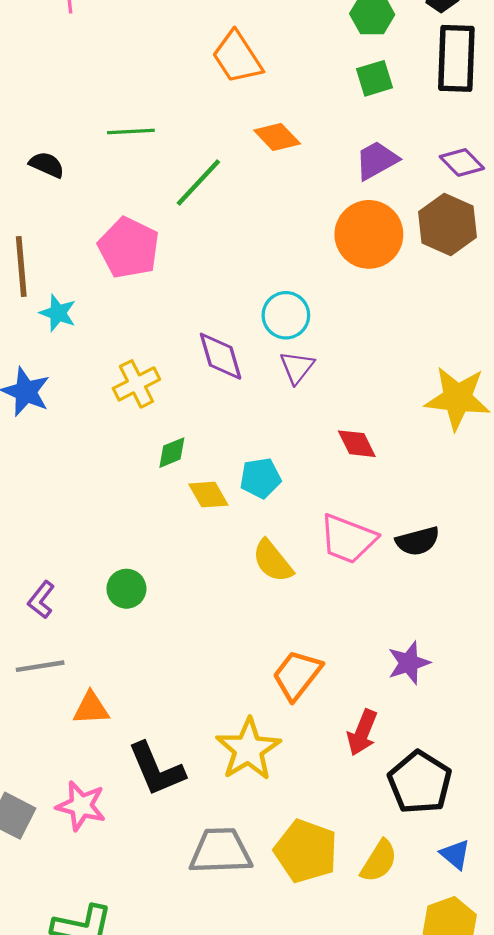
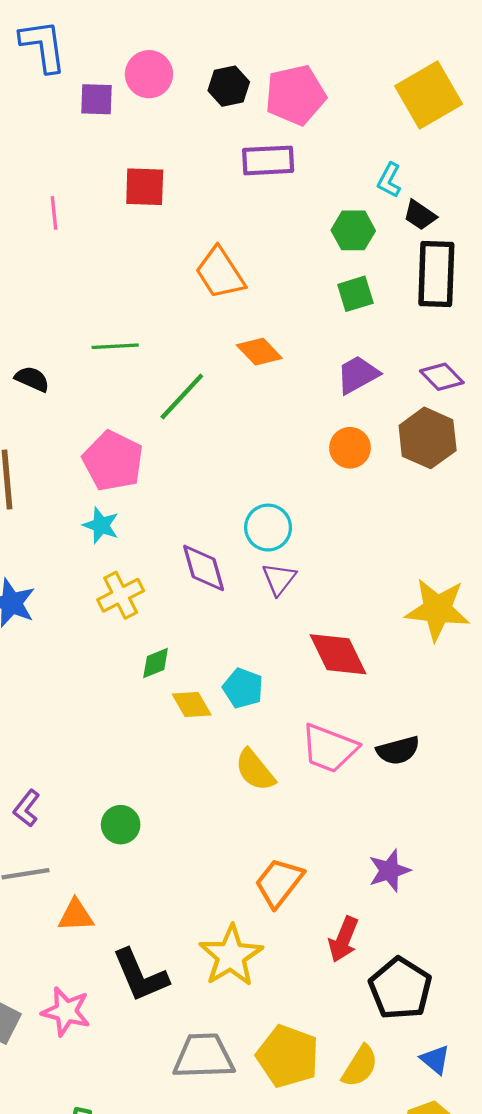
orange circle: (369, 234) -> (350, 448), size x0.6
cyan star: (58, 313) -> (101, 525), moved
red diamond: (357, 444) -> (338, 654), size x1.5
cyan pentagon: (260, 478) -> (243, 688), turned 30
green circle: (126, 589) -> (121, 825), moved

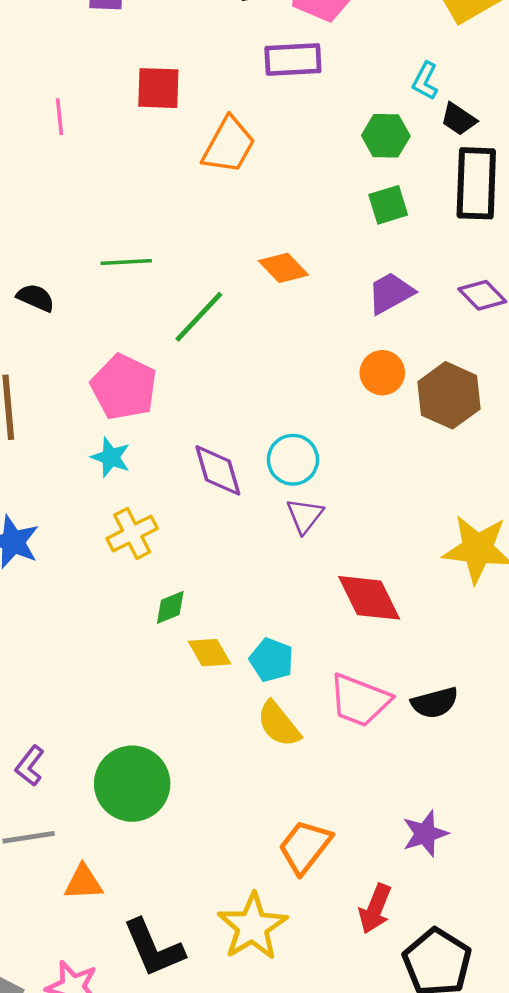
orange trapezoid: (220, 273) -> (229, 145), moved, turned -118
brown hexagon: (428, 438) -> (449, 395), moved
purple diamond: (204, 568) -> (218, 470), moved
cyan pentagon: (243, 688) -> (271, 660), moved
green circle: (121, 825) -> (132, 784), size x1.8

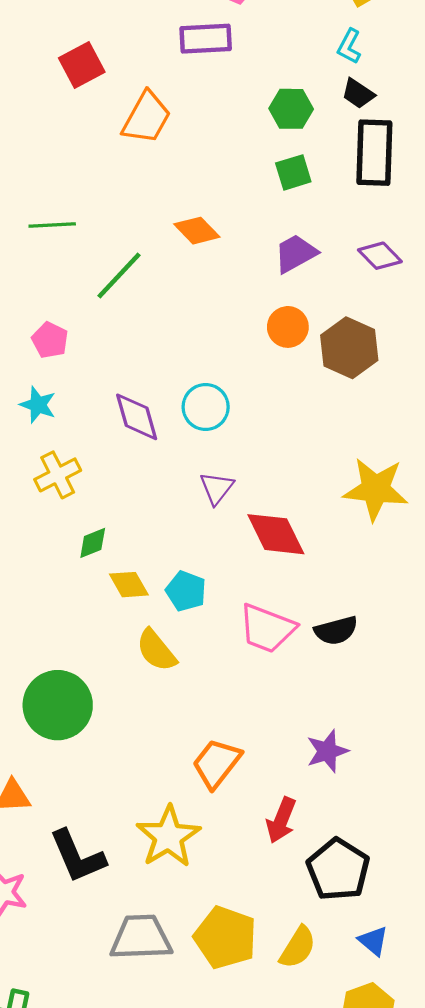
cyan L-shape: (425, 81) -> (349, 46), moved
red square: (158, 88) -> (82, 65), turned -30
pink pentagon: (124, 387) -> (50, 340), size x0.6
purple triangle: (305, 516) -> (217, 488), moved
yellow semicircle: (279, 724) -> (156, 650), moved

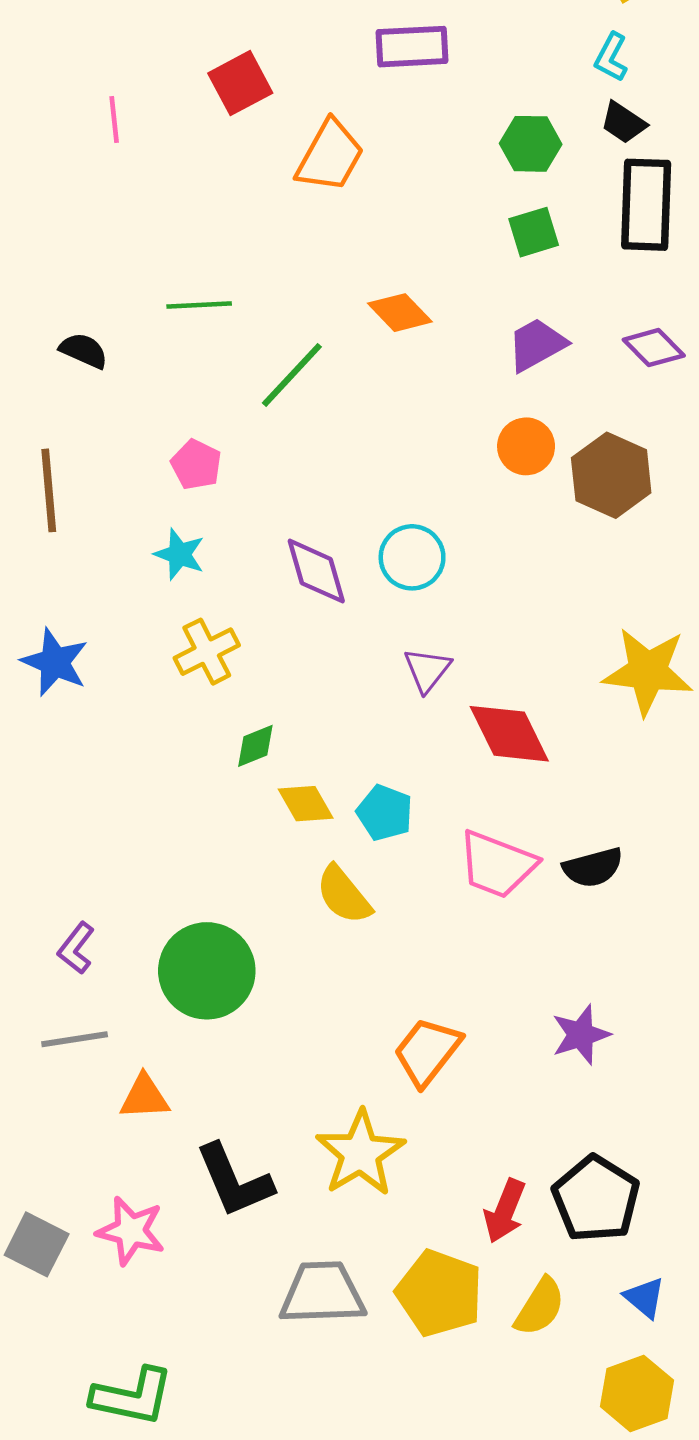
red arrow: (281, 820) -> (505, 1211), moved

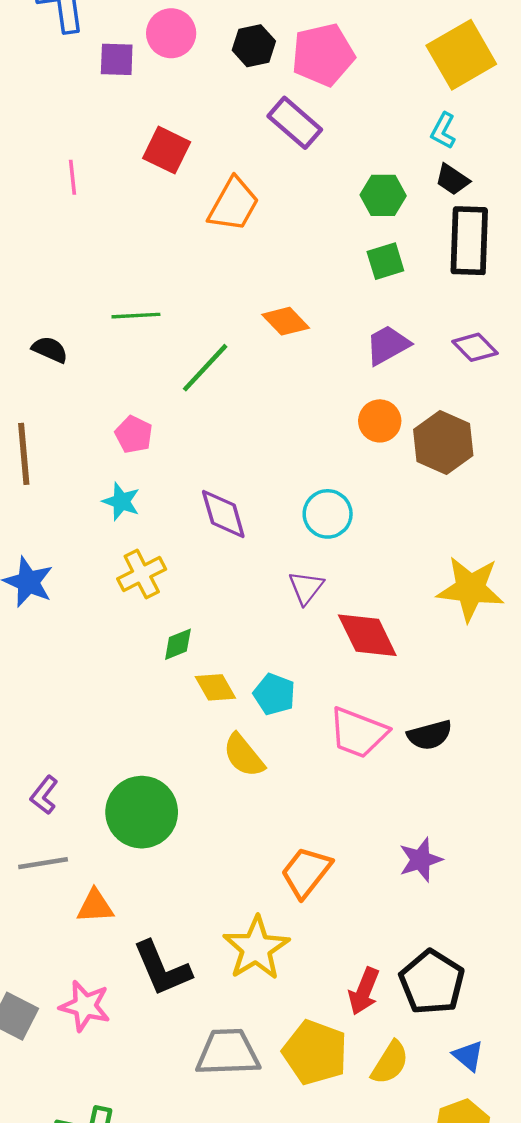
purple rectangle: (412, 47) -> (295, 123), turned 44
red square: (240, 83) -> (167, 150), turned -36
cyan circle: (412, 557) -> (328, 514), moved

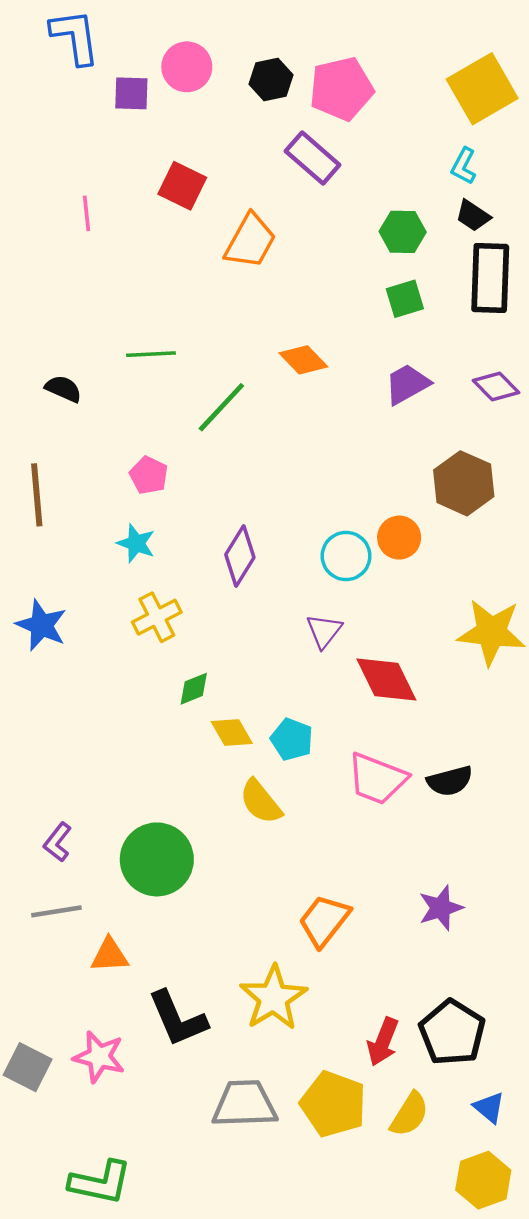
orange circle: (380, 421) -> (399, 538), moved
purple diamond: (223, 514) -> (240, 556), turned 48

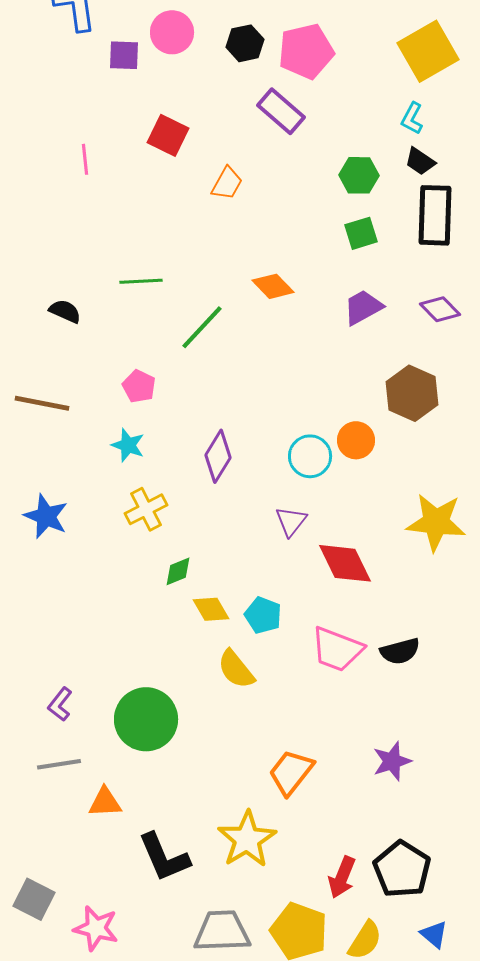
orange trapezoid: (250, 241) -> (227, 183), size x0.7
brown line: (37, 495) -> (42, 403), turned -74
pink star: (99, 1057) -> (96, 928), moved

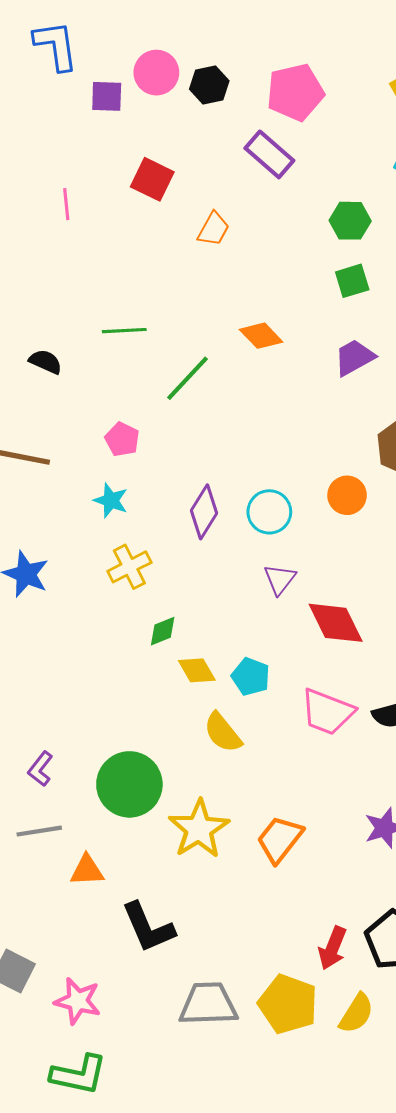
black hexagon: (245, 43) -> (209, 85), moved
cyan circle: (310, 456) -> (269, 512), moved
yellow star: (247, 839) -> (199, 829), moved

